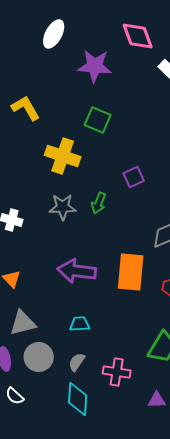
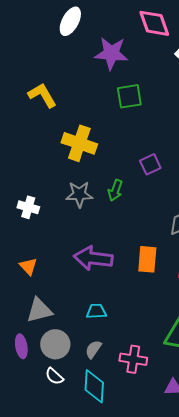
green square: (98, 120) -> (129, 96), moved, turned -32
orange rectangle: (131, 272) -> (147, 259), size x0.7
white semicircle: (15, 396) -> (54, 376), moved

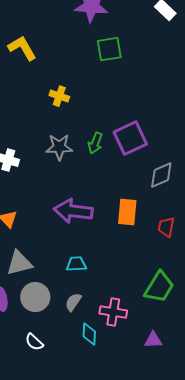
yellow cross: (79, 143) -> (59, 96), size x0.6
purple square: (150, 164) -> (130, 138), moved, size x1.6
white semicircle: (54, 376) -> (34, 342), moved
cyan diamond: (94, 386) -> (89, 334), moved, size x0.7

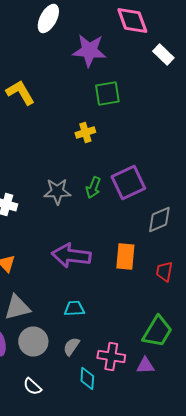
yellow cross: (59, 96) -> (85, 132), moved, turned -36
purple triangle: (153, 340) -> (145, 366), moved

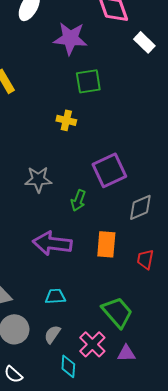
yellow cross: (85, 132) -> (66, 120), turned 30
green arrow: (93, 188) -> (78, 200), moved
green trapezoid: (157, 332) -> (117, 312), moved, turned -72
pink cross: (111, 356) -> (92, 344), turned 36

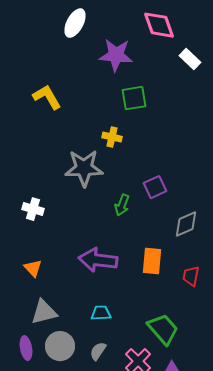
purple square: (109, 170) -> (155, 187), size x0.7
gray star: (38, 179) -> (84, 168), moved, size x1.4
green arrow: (78, 200) -> (122, 205), moved

